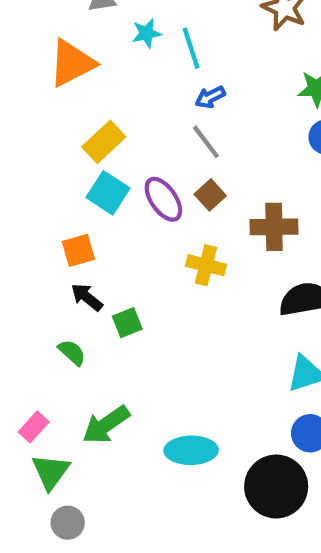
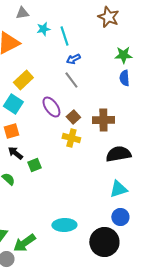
cyan square: (108, 193) -> (13, 104), moved
brown square: (210, 195) -> (73, 117), moved
green arrow: (106, 425) -> (24, 243), moved

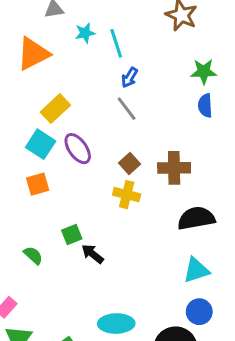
blue arrow: (73, 59) -> (130, 77), turned -32
purple ellipse: (51, 107) -> (78, 149), moved
black arrow: (15, 153) -> (92, 254), moved

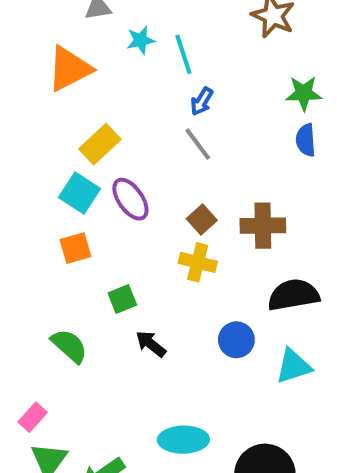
green square: (72, 235) -> (122, 299), moved
green semicircle: (33, 255) -> (69, 346), size x1.4
blue circle: (199, 312) -> (236, 340), moved

